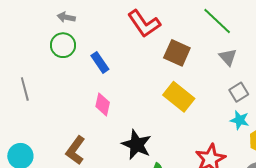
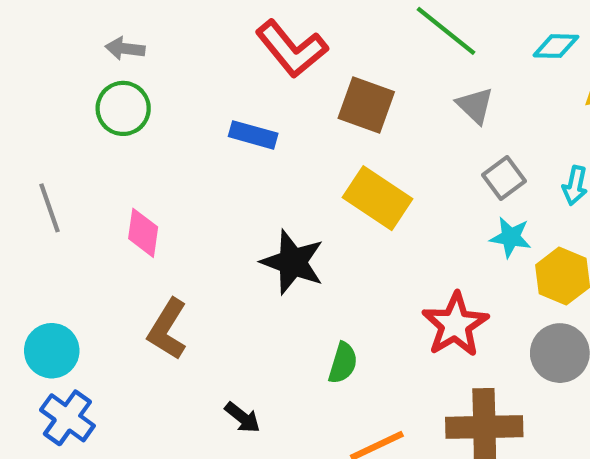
blue rectangle: (100, 62) -> (253, 135), moved, turned -35
pink diamond: (103, 104) -> (143, 233), moved
black star: (136, 145) -> (293, 262), moved

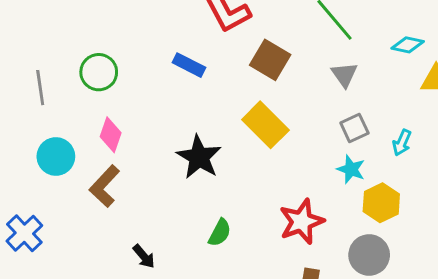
green circle: (123, 108) -> (99, 72), moved
pink diamond: (143, 233) -> (111, 135), moved
cyan circle: (52, 351) -> (56, 156), moved

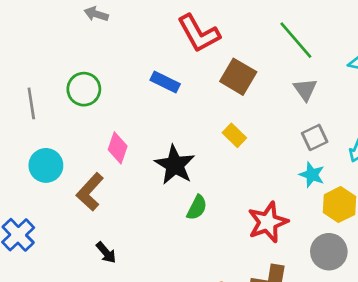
yellow rectangle: (265, 125) -> (234, 135), size x0.6
pink diamond: (111, 135) -> (118, 148), moved
green semicircle: (220, 233) -> (197, 208), moved
black arrow: (144, 256) -> (106, 253), moved

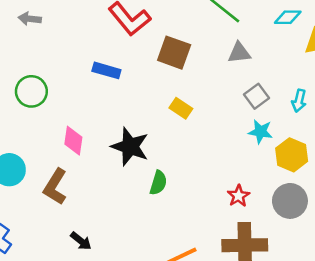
gray triangle: (305, 89) -> (239, 53), turned -50
red star: (268, 222) -> (238, 196), moved, size x0.6

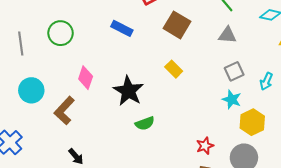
green semicircle: (158, 183) -> (145, 123), turned 42

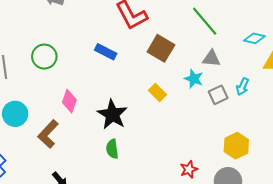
cyan arrow: (266, 81) -> (242, 87), moved
cyan star: (232, 99) -> (194, 79), moved
green semicircle: (145, 123) -> (112, 149), moved, turned 102

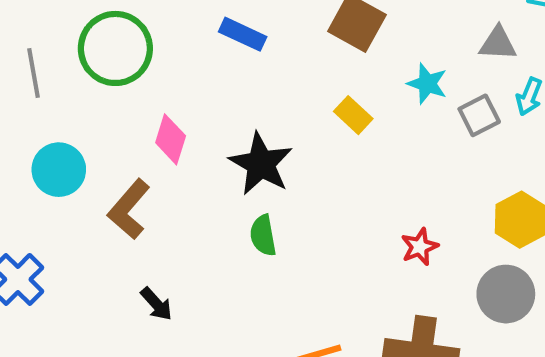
green circle: (44, 57) -> (115, 48), size x1.4
gray triangle: (211, 59) -> (498, 43), moved
red star: (189, 169) -> (420, 247), moved

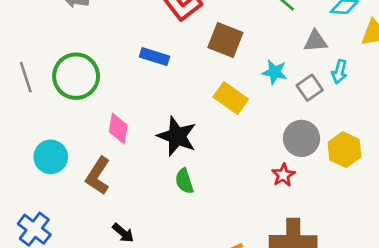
gray line: (33, 73) -> (26, 77), moved
yellow rectangle: (353, 115) -> (231, 98), size x1.4
gray circle: (506, 294) -> (302, 138), moved

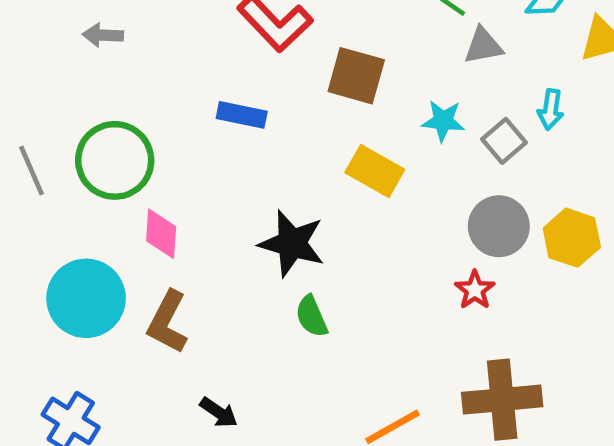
gray triangle: (315, 41) -> (483, 46), moved
pink diamond: (118, 128) -> (161, 234), moved
cyan circle: (51, 157) -> (86, 298), size x1.4

